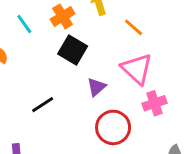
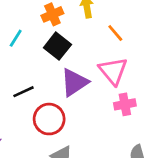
cyan line: (24, 24) -> (16, 38), moved, turned 60
purple triangle: (96, 87) -> (74, 82), size x1.6
red circle: (113, 127) -> (49, 119), moved

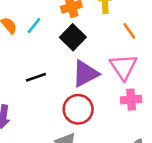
red circle: (49, 119) -> (78, 109), moved

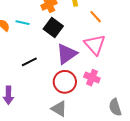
cyan line: (34, 26) -> (22, 23), turned 72
pink cross: (131, 100) -> (92, 78), moved, turned 35

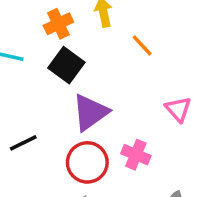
pink triangle: (95, 45) -> (178, 109), moved, size x0.7
black line: (29, 62) -> (23, 143), moved

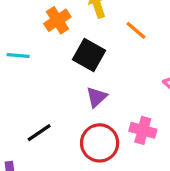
black square: (66, 65) -> (89, 55), moved
purple triangle: (90, 112) -> (97, 97), size x0.6

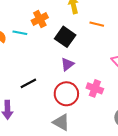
orange cross: (57, 20) -> (40, 19), moved
orange line: (136, 30) -> (97, 24), turned -32

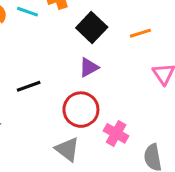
orange line: (97, 24) -> (140, 33), moved, turned -40
pink cross: (95, 88) -> (116, 133), moved

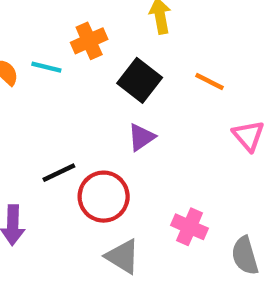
orange line: (140, 33) -> (209, 81), turned 50
red circle: (81, 110) -> (104, 197), moved

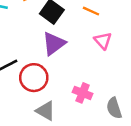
pink triangle: (248, 136) -> (103, 41), moved
purple triangle: (141, 137) -> (54, 44), size x1.5

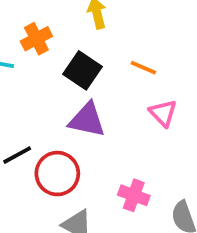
purple triangle: (54, 44) -> (87, 120), turned 50

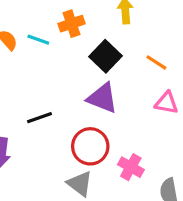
pink triangle: (163, 113) -> (166, 103), turned -45
red circle: (57, 174) -> (90, 146), moved

